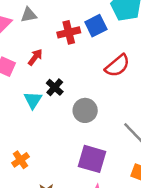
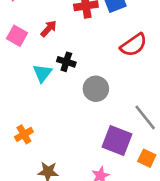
black cross: (55, 87) -> (66, 62), turned -30
purple square: (92, 159) -> (117, 140), moved

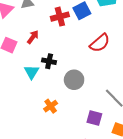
orange cross: (24, 134) -> (51, 106), moved
purple square: (117, 140) -> (94, 118), size x0.7

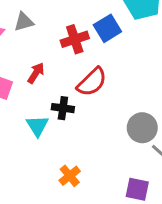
red semicircle: (100, 43) -> (92, 82), moved
gray circle: (74, 80) -> (142, 128), moved

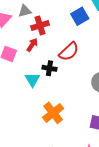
red cross: (75, 39) -> (40, 25), moved
orange cross: (70, 176) -> (53, 113), size x1.5

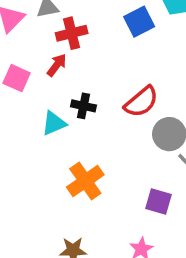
red semicircle: (69, 51) -> (141, 102), moved
cyan triangle: (32, 80) -> (54, 123), turned 35

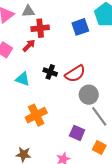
black cross: (83, 106) -> (50, 72), moved
cyan triangle: (54, 123) -> (23, 79), turned 35

